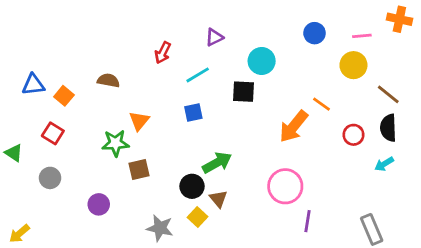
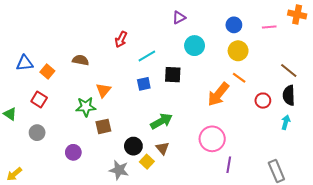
purple triangle: (214, 37) -> (179, 18), moved
yellow circle: (353, 65) -> (238, 51), moved
black square: (244, 92) -> (173, 75), moved
cyan arrow: (384, 164) -> (286, 122), turned 136
black circle: (192, 186) -> (133, 146), moved

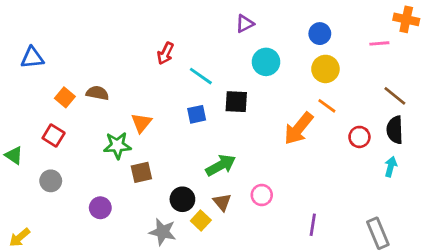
pink line: (269, 27) -> (379, 43), moved
cyan line: (147, 56) -> (201, 76), turned 66
brown semicircle: (81, 60) -> (97, 93), moved
blue triangle: (25, 63) -> (32, 58), moved
pink circle: (212, 139) -> (262, 195), moved, size x0.6

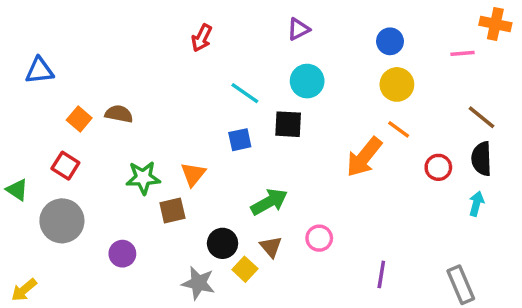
red arrow: (165, 53) -> (202, 38), moved
cyan circle: (266, 62) -> (307, 81), moved
orange triangle: (141, 123) -> (193, 174), moved
gray circle: (51, 181) -> (62, 221), size x1.6

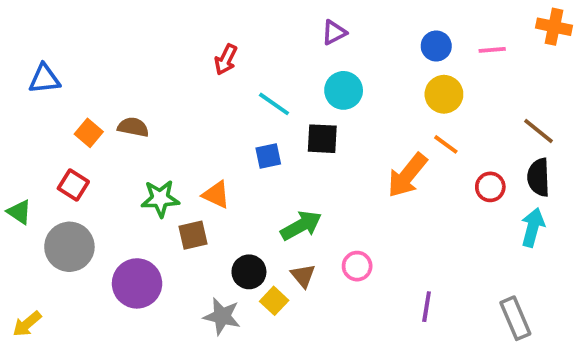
red arrow: (202, 38) -> (226, 60), moved
pink line: (463, 53) -> (492, 50), moved
orange triangle: (193, 174) -> (216, 195), turned -44
cyan arrow: (476, 204) -> (533, 227), size x1.4
purple circle: (122, 254) -> (137, 283), size x1.6

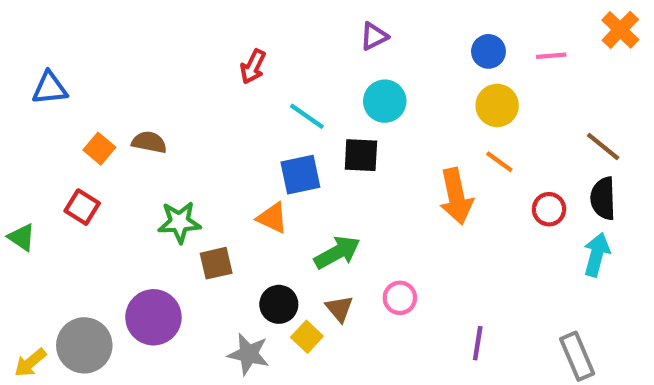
orange cross: (554, 27) -> (620, 30), turned 32
blue square: (268, 156) -> (300, 175), size x1.4
orange arrow: (407, 175) -> (456, 196), turned -51
orange triangle: (216, 195) -> (272, 218), moved
gray circle: (69, 247) -> (84, 345), moved

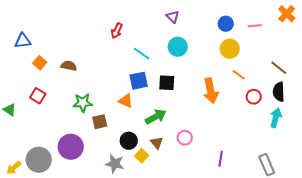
purple triangle: (374, 36) -> (173, 17), turned -48
orange square: (99, 149) -> (40, 63), moved
black square: (361, 155) -> (167, 83), moved
orange line: (499, 162) -> (239, 75), moved

